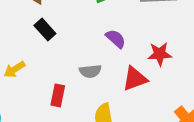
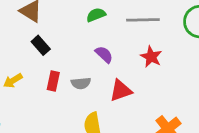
red star: (160, 54) -> (151, 57), moved, turned 30
red rectangle: (58, 95) -> (53, 81), moved

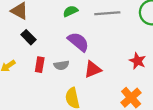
purple semicircle: (104, 54) -> (78, 42), size x1.5
red star: (151, 57) -> (138, 61), moved

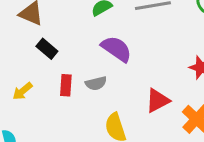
red triangle: (93, 69) -> (158, 101), moved

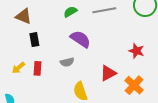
black rectangle: (47, 49) -> (34, 40), turned 40
red rectangle: (66, 85) -> (38, 68), moved

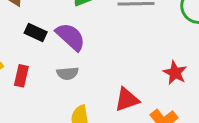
purple semicircle: (80, 39) -> (71, 37), moved
black rectangle: (34, 40) -> (36, 32), moved, turned -64

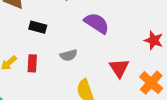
purple semicircle: (71, 37) -> (97, 23), moved
red triangle: (127, 100) -> (119, 68), turned -35

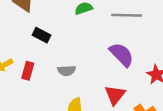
purple semicircle: (97, 23) -> (122, 55), moved

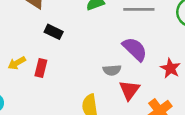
gray semicircle: (67, 71) -> (112, 70), moved

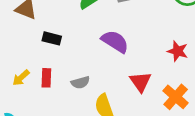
purple semicircle: (135, 49) -> (115, 41), moved
gray semicircle: (112, 70) -> (80, 82), moved

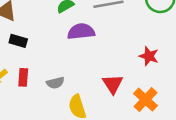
black rectangle: (52, 38) -> (18, 41), moved
purple semicircle: (115, 41) -> (81, 31), moved, turned -40

